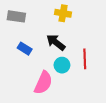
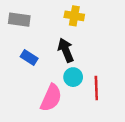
black arrow: (56, 42) -> (66, 50), turned 30
red line: (85, 59) -> (96, 88), moved

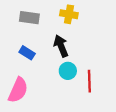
gray rectangle: (19, 20) -> (29, 18), moved
pink semicircle: (51, 98) -> (18, 90), moved

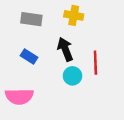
red line: (89, 81) -> (95, 63), moved
pink semicircle: (18, 90) -> (19, 96), turned 65

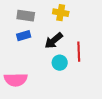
black arrow: (65, 49) -> (54, 41), turned -108
blue rectangle: (29, 57) -> (24, 36), moved, turned -48

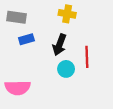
gray rectangle: (26, 16) -> (17, 17), moved
black arrow: (54, 41) -> (59, 45), turned -30

